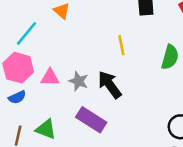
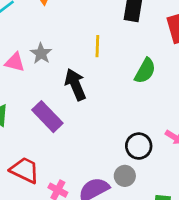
gray star: (79, 81) -> (41, 53), moved

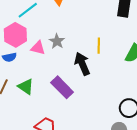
yellow line: (97, 46) -> (99, 46), moved

